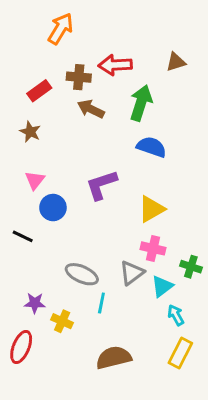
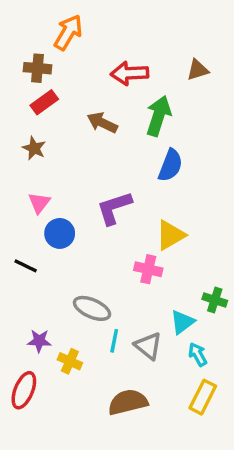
brown cross: (79, 77) -> (37, 68), moved
blue semicircle: (152, 147) -> (170, 165), turned 92
pink cross: (153, 248) -> (148, 269), moved
gray triangle: (132, 273) -> (148, 346), moved, turned -44

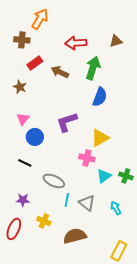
red rectangle: (44, 102) -> (35, 63), moved
black line: (26, 266) -> (25, 163), moved
cyan triangle: (182, 322) -> (104, 176), moved
yellow cross: (70, 361) -> (44, 221), moved
yellow rectangle: (203, 397) -> (119, 251), moved

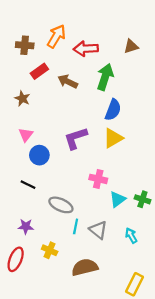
orange arrow: (40, 19) -> (56, 36), moved
yellow triangle: (100, 138) -> (113, 138), moved

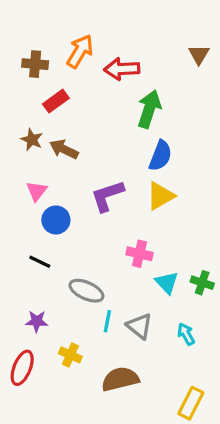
brown triangle: (131, 46) -> (199, 54), moved, turned -42
brown arrow: (68, 81) -> (64, 149), moved
cyan triangle: (118, 199) -> (167, 283), turned -36

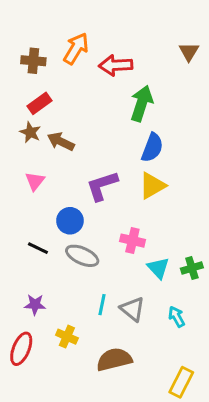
red rectangle: (56, 101) -> (39, 103), moved
blue circle: (56, 220) -> (70, 221), moved
green cross: (202, 283) -> (192, 268), turned -35
gray ellipse: (86, 291) -> (82, 256), moved

